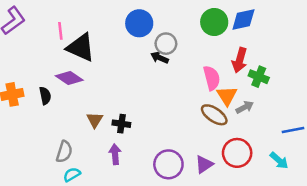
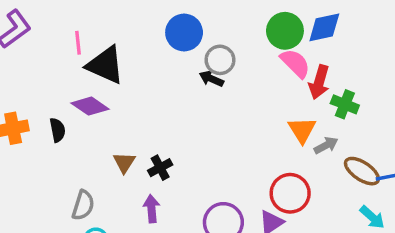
pink semicircle: (212, 78) -> (295, 63), moved, turned -30
brown ellipse: (214, 115) -> (362, 171), moved
black cross: (121, 124) -> (160, 168), turned -36
red circle: (237, 153) -> (290, 193), moved

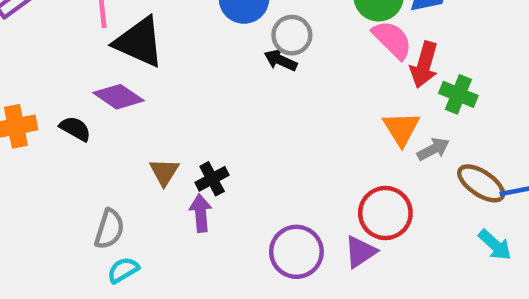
black semicircle: (57, 130) -> (75, 129), turned -50
purple arrow: (152, 209) -> (201, 213), moved

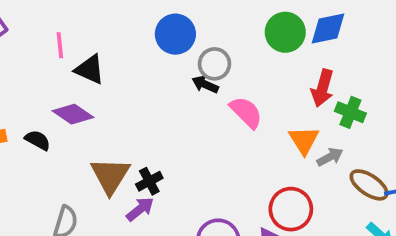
pink semicircle: (392, 40) -> (246, 112), moved
black triangle: (139, 42) -> (90, 69), size x0.7
brown triangle: (164, 172) -> (110, 176), size x1.6
purple arrow: (201, 213) -> (140, 209), turned 56

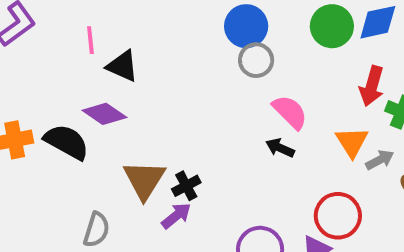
blue circle: (175, 34) -> (246, 26), moved
black arrow: (205, 84) -> (280, 148), moved
black semicircle: (38, 140) -> (67, 142), size x1.6

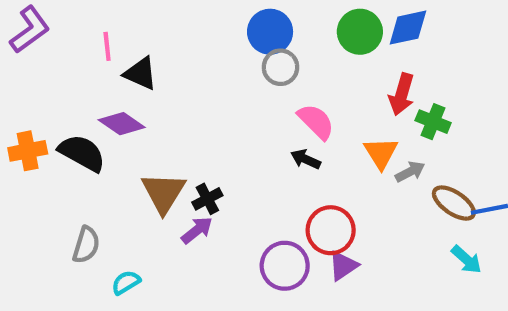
red circle: (338, 216) -> (331, 230), moved
gray semicircle: (96, 230) -> (86, 245), moved

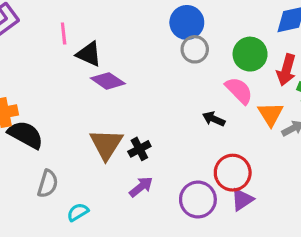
green circle: (360, 32) -> (250, 54), moved
pink semicircle: (316, 122) -> (239, 90), moved
purple diamond: (122, 124) -> (108, 81), moved
black semicircle: (82, 153) -> (26, 135), moved
purple arrow: (197, 230) -> (141, 187), moved

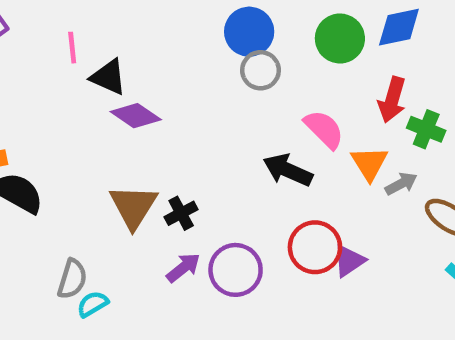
green circle: (250, 54) -> (340, 38), moved
black arrow: (214, 119) -> (288, 170), size x1.5
gray semicircle: (48, 184) -> (72, 279), moved
purple circle: (198, 200) -> (236, 270), moved
purple triangle: (242, 200) -> (349, 261), moved

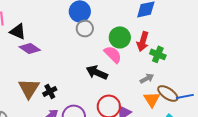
green circle: (340, 38) -> (120, 37), moved
orange triangle: (369, 163) -> (152, 99), moved

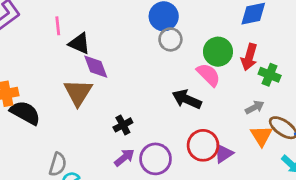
purple diamond: (30, 48) -> (96, 67), turned 35
brown triangle: (29, 88) -> (78, 92), moved

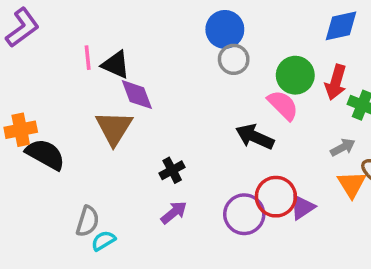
pink line: (58, 26) -> (88, 58), moved
purple circle: (156, 159) -> (244, 214), moved

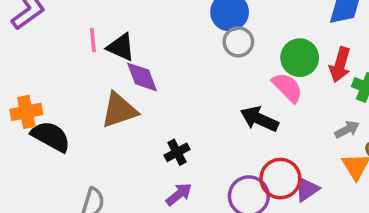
brown triangle: (114, 128) -> (119, 110), turned 39

